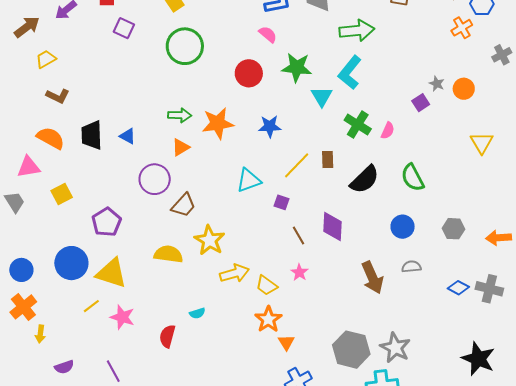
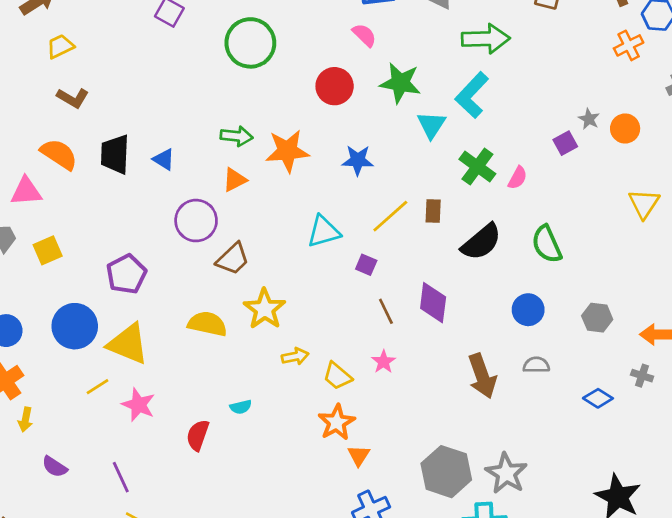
yellow square: (62, 194) -> (48, 250), moved
yellow arrow: (234, 273) -> (295, 356), size x0.7
gray cross: (489, 289) -> (642, 376), moved, size x0.6
purple semicircle: (64, 367) -> (55, 467), turned 48

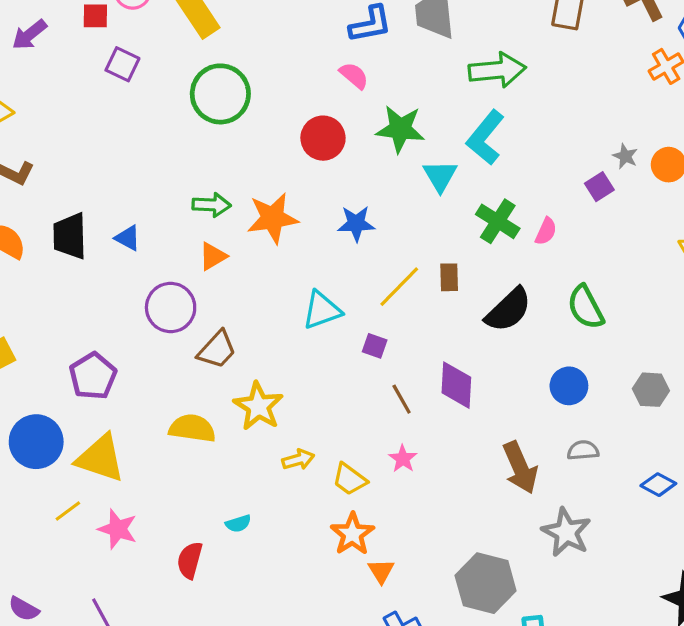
gray star: (506, 473) -> (566, 532), moved

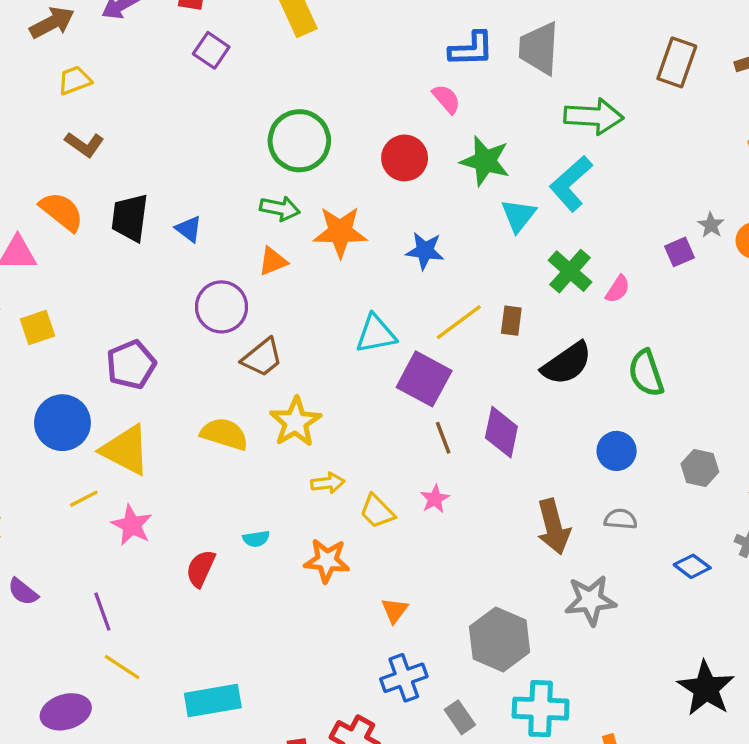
green circle: (220, 94) -> (299, 141), moved
purple square: (375, 346) -> (424, 379), size x2.0
gray star: (566, 532) -> (590, 600), turned 30
orange star: (352, 534) -> (327, 560), moved, turned 30

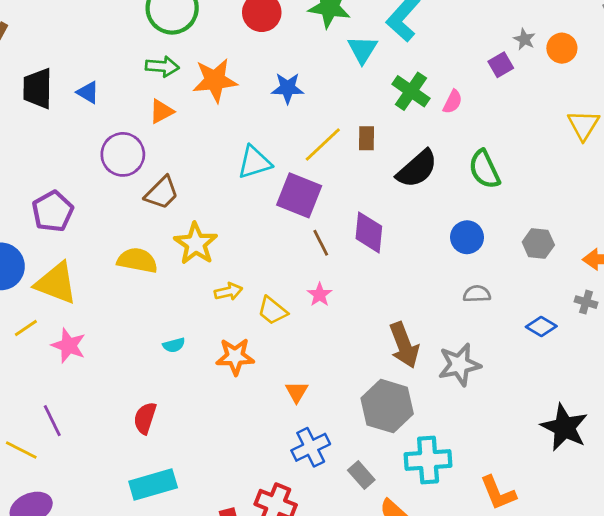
brown arrow: (553, 527) -> (404, 345), moved
red semicircle: (201, 569) -> (145, 418), moved
yellow line: (122, 667) -> (21, 450), moved

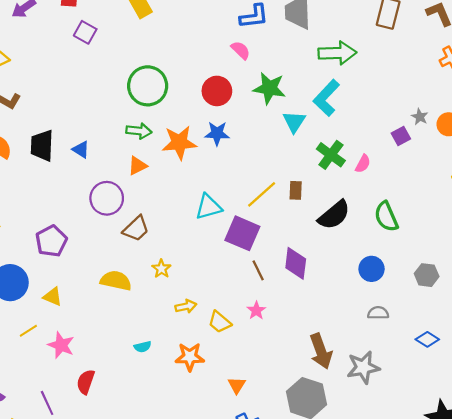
blue star: (288, 88) -> (217, 133), moved
yellow star: (196, 244) -> (161, 269), size x0.6
yellow triangle: (56, 283) -> (53, 297), size x0.6
red semicircle: (145, 418) -> (86, 382), moved

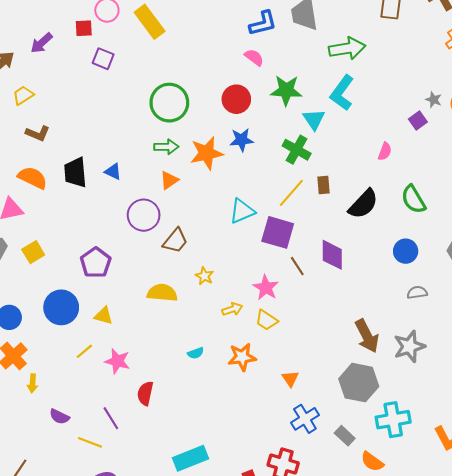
green cross: (331, 155) -> (297, 150), moved
pink star: (256, 310) -> (266, 288), moved, size x1.4

